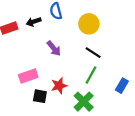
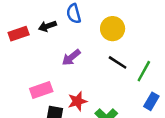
purple arrow: (54, 48) -> (71, 57), turned 91
green line: (91, 75) -> (144, 71), moved

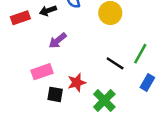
purple arrow: (71, 57) -> (58, 41), moved
black line: (118, 62) -> (115, 63), moved

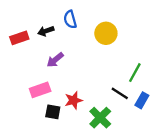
black line: (115, 63) -> (120, 93), moved

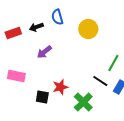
pink rectangle: (40, 90) -> (16, 76), moved, turned 30

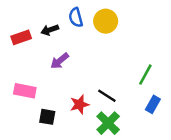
yellow circle: (88, 29) -> (106, 21), moved
black line: (100, 81) -> (107, 96), moved
black square: (42, 97) -> (47, 117), moved

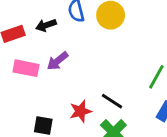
pink rectangle: (25, 91) -> (26, 68), moved

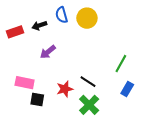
pink rectangle: (26, 68) -> (25, 83), moved

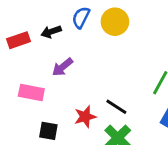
blue semicircle: (62, 15) -> (81, 17), turned 42
pink rectangle: (25, 83) -> (31, 93), moved

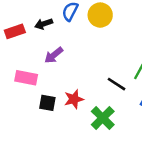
black line: (116, 107) -> (117, 84), moved
black square: (48, 131) -> (47, 103), moved

